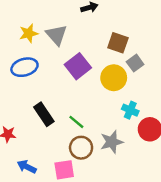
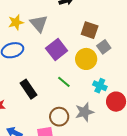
green line: (76, 122) -> (64, 82), moved

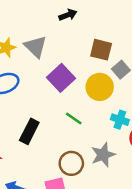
black rectangle: (29, 89) -> (29, 131), turned 66

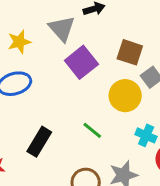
gray triangle: (36, 47) -> (62, 29), moved
purple square: (61, 78) -> (81, 62), moved

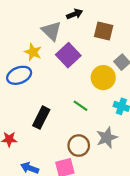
yellow star: (19, 42) -> (33, 52), moved, turned -30
brown square: (130, 52) -> (104, 31), moved

